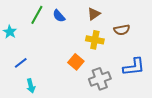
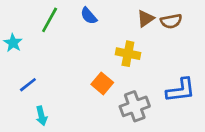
brown triangle: (94, 14) -> (146, 18), moved
blue semicircle: (59, 16) -> (89, 16), moved
brown semicircle: (122, 30) -> (171, 21), moved

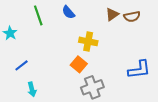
green line: (50, 20) -> (38, 15), turned -48
yellow cross: (128, 54) -> (88, 41), moved
gray cross: (135, 106) -> (92, 87), moved

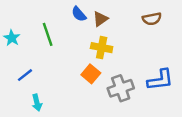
brown triangle: (112, 14) -> (100, 19), moved
green line: (38, 15) -> (48, 34), moved
gray cross: (92, 87) -> (121, 88), moved

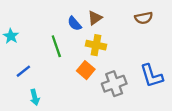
blue semicircle: (79, 14) -> (74, 24), moved
green line: (48, 34) -> (56, 46), moved
blue L-shape: (160, 80) -> (152, 76), turned 80

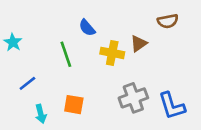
brown triangle: (95, 18) -> (139, 44), moved
orange square: (86, 70) -> (74, 105), moved, turned -30
blue L-shape: (152, 76) -> (172, 106), moved

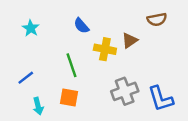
cyan star: (13, 42) -> (31, 28), moved
green line: (66, 54) -> (71, 65), moved

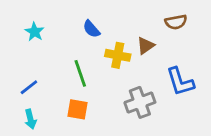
blue L-shape: (161, 99) -> (180, 82), moved
cyan arrow: (38, 106) -> (30, 119), moved

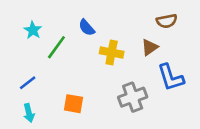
brown triangle: (145, 46) -> (150, 47), moved
green line: (80, 73) -> (56, 47), moved, turned 55

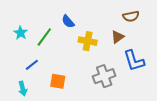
cyan star: (33, 30) -> (21, 33), moved
blue line: (28, 83) -> (32, 65), moved

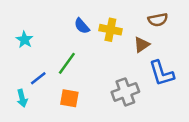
green line: (44, 37) -> (67, 63), moved
yellow cross: (88, 41) -> (110, 30), moved
cyan arrow: (23, 88) -> (22, 98), moved

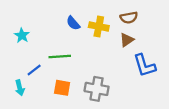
brown semicircle: (158, 20) -> (129, 18), moved
green line: (67, 63) -> (60, 57), turned 50
gray cross: (125, 92) -> (97, 89), moved, turned 30

